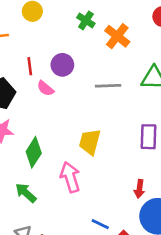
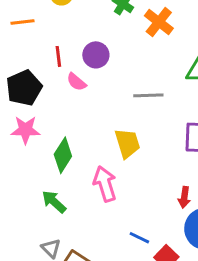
gray line: (108, 86) -> (148, 95), moved
yellow trapezoid: (90, 142) -> (127, 143), turned 148

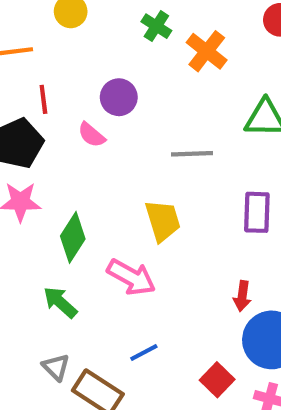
red line: (58, 56) -> (43, 99), moved
pink arrow: (105, 184) -> (131, 277), turned 136
blue line: (139, 238) -> (144, 353), moved, turned -54

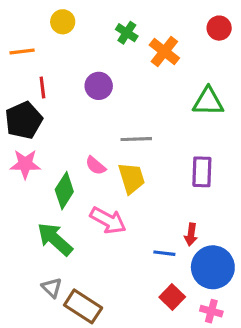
pink semicircle: (92, 135) -> (96, 166), moved
gray line: (192, 154) -> (136, 139), moved
green arrow: (60, 302) -> (55, 239), size x1.4
blue line: (144, 353) -> (164, 253), moved, turned 35

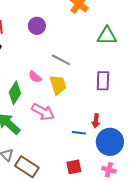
gray line: (136, 139) -> (61, 60), turned 30
red square: (172, 297) -> (74, 167), moved, turned 35

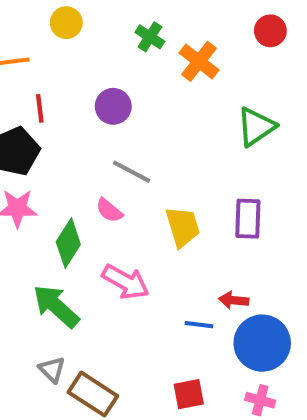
green triangle: (107, 36) -> (256, 127), turned -35
gray line: (61, 60) -> (132, 172), moved
yellow trapezoid: (58, 85) -> (183, 227), moved
red arrow: (96, 121) -> (234, 300), turned 88

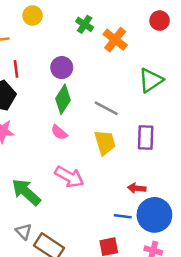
gray line: (132, 172) -> (106, 108), moved
green diamond: (68, 243) -> (63, 99), moved
blue line: (199, 325) -> (123, 216), moved

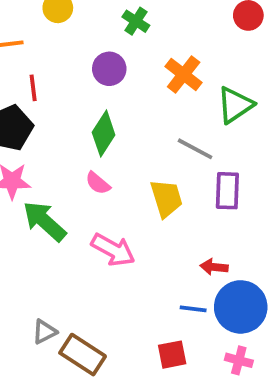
orange cross: (115, 40) -> (184, 75), moved
purple circle: (62, 68) -> (109, 69), moved
gray line: (106, 108) -> (195, 149), moved
green arrow: (26, 192) -> (44, 221), moved
gray triangle: (24, 231) -> (44, 332), turned 48

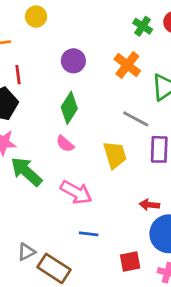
green cross: (136, 21) -> (143, 26), moved
blue line: (193, 309) -> (89, 234), moved
red square: (172, 355) -> (130, 261), moved

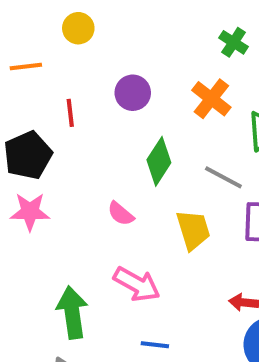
red line: (18, 75) -> (70, 113), moved
green diamond: (69, 108) -> (159, 161), moved
green arrow: (26, 172) -> (72, 312), moved, turned 40

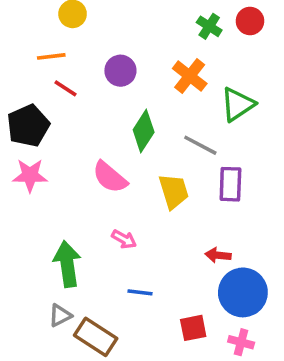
orange line: (26, 67) -> (51, 56), moved
red line: (70, 113) -> (65, 88), turned -50
pink semicircle: (121, 214) -> (110, 177), size x1.5
pink arrow: (137, 284) -> (124, 239), size x0.6

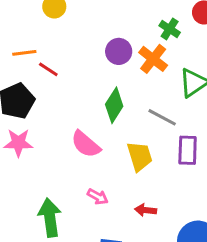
green cross: (209, 26) -> (170, 29), moved
orange line: (51, 56) -> (24, 53), moved
purple circle: (120, 71) -> (119, 51), moved
red arrow: (218, 255) -> (146, 210), moved

